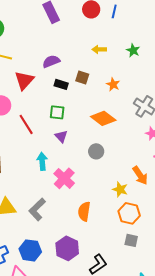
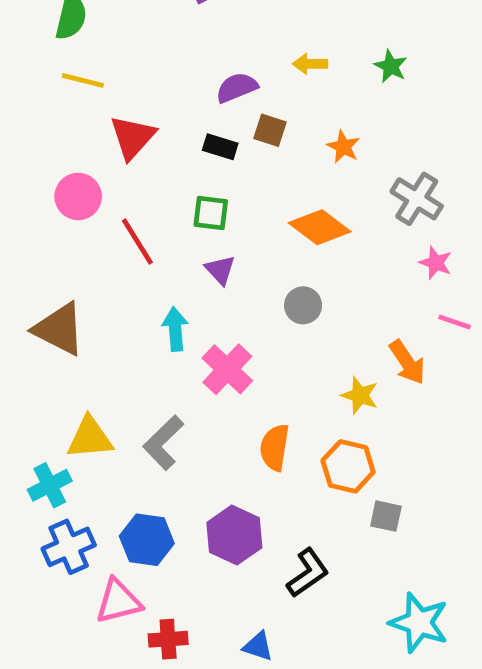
purple semicircle: (51, 61) -> (237, 88), moved
orange hexagon: (129, 213) -> (348, 466), moved

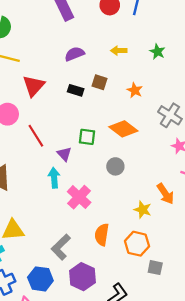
purple semicircle: (237, 88) -> (75, 54), moved
green square: (211, 213) -> (87, 137), moved
purple triangle: (220, 270) -> (64, 154), moved
gray L-shape: (163, 443) -> (61, 247), moved

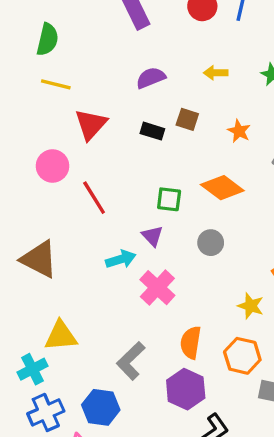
purple triangle: (64, 154) -> (152, 236), moved
cyan arrow: (54, 178) -> (121, 259), turned 78
purple hexagon: (82, 277) -> (186, 389), moved

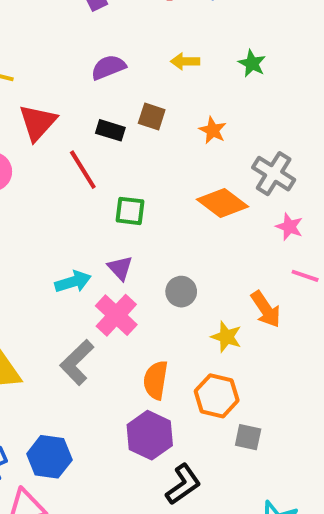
orange diamond: (222, 188) -> (222, 203), moved
red line: (94, 198) -> (83, 170), moved
purple triangle: (152, 236) -> (120, 268), moved
gray circle: (211, 243) -> (181, 292), moved
gray L-shape: (131, 361) -> (77, 362), moved

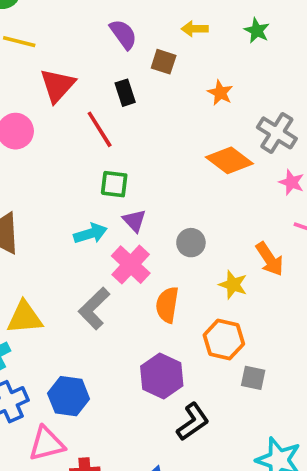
purple semicircle: (108, 67) -> (123, 34), turned 76
brown square: (152, 117) -> (164, 62), moved
black rectangle: (110, 130) -> (125, 93), turned 55
green square: (130, 211) -> (114, 184), moved
orange semicircle: (156, 380) -> (167, 305), moved

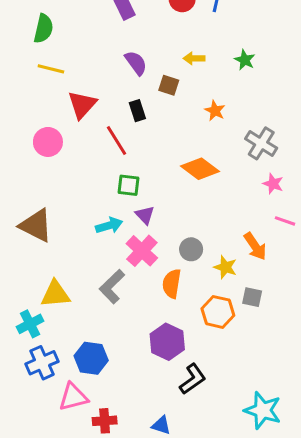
orange diamond: (229, 160) -> (200, 169), moved
gray circle: (191, 243) -> (191, 249), moved
gray square: (253, 378) -> (252, 297), moved

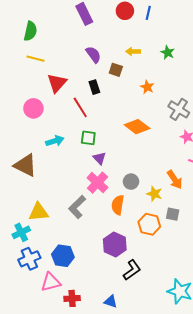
cyan arrow: (109, 225) -> (55, 141), moved

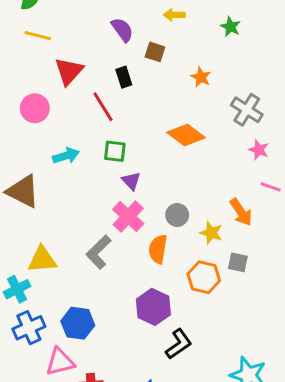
yellow arrow: (133, 51) -> (174, 15), moved

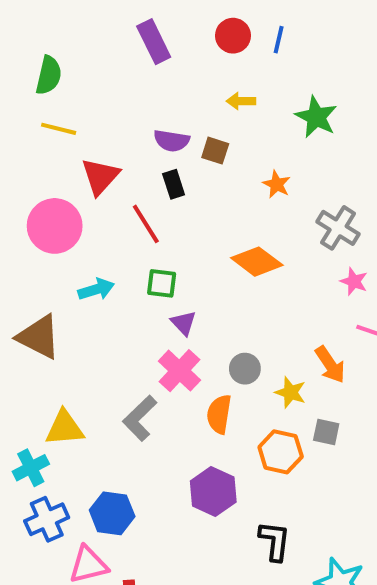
green star: (231, 27) -> (316, 117), size x1.5
purple semicircle: (122, 30) -> (172, 141), moved, turned 135
pink circle: (35, 108) -> (55, 226), size x1.4
black L-shape: (179, 344) -> (275, 541), moved, turned -48

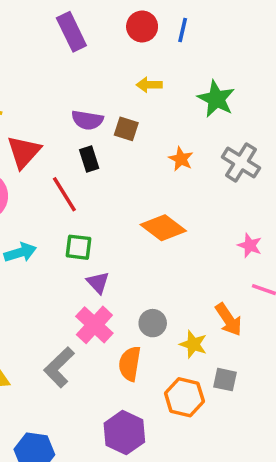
gray cross: (338, 228) -> (241, 162), moved

